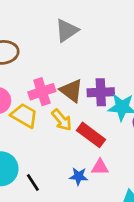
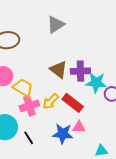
pink cross: (42, 92) -> (29, 106), moved
yellow arrow: (62, 120) -> (51, 101), moved, turned 84
blue star: (78, 176) -> (63, 134), size x1.5

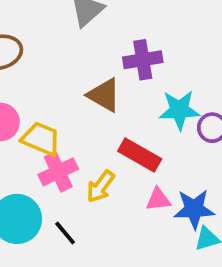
purple cross: (80, 71) -> (143, 60), moved
yellow arrow: (51, 101) -> (101, 186), moved
blue star: (63, 134) -> (194, 209), moved

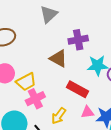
yellow trapezoid: (41, 139) -> (26, 82), turned 130
yellow arrow: (101, 186) -> (59, 116), moved

